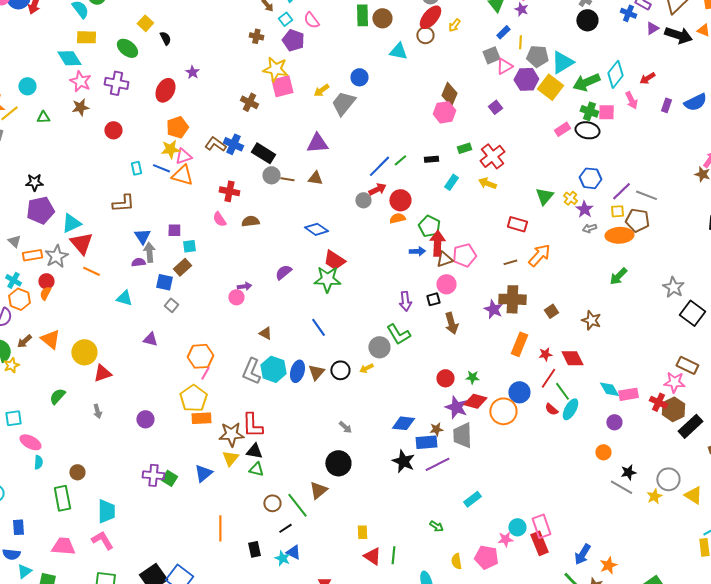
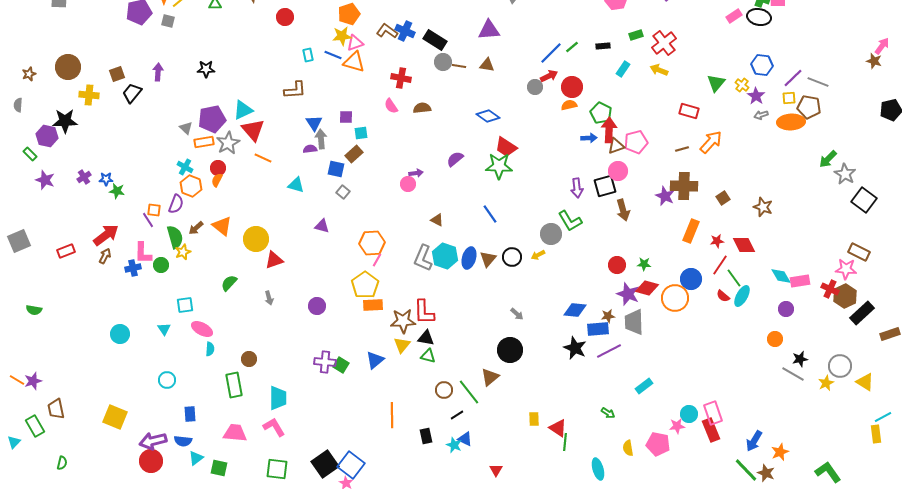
purple pentagon: (40, 210) -> (212, 119), moved
green arrow: (618, 276) -> (828, 159), moved
black square: (433, 299) -> (605, 186), size x1.6
red triangle: (372, 556) -> (558, 428), moved

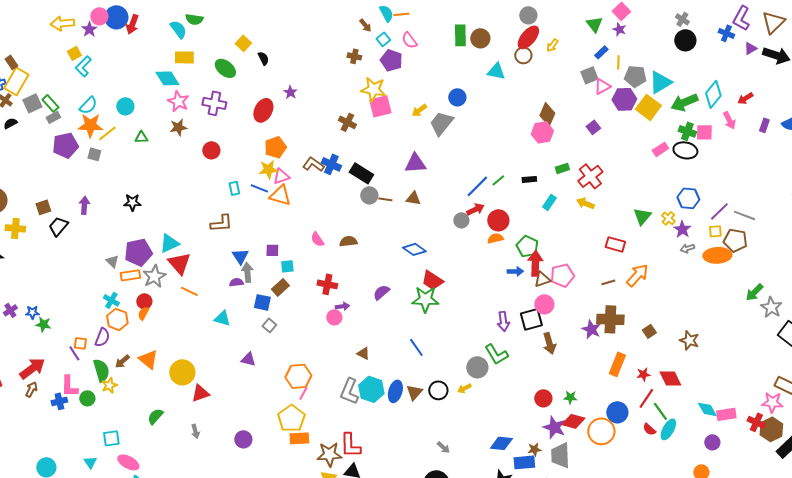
red cross: (401, 78) -> (327, 284), moved

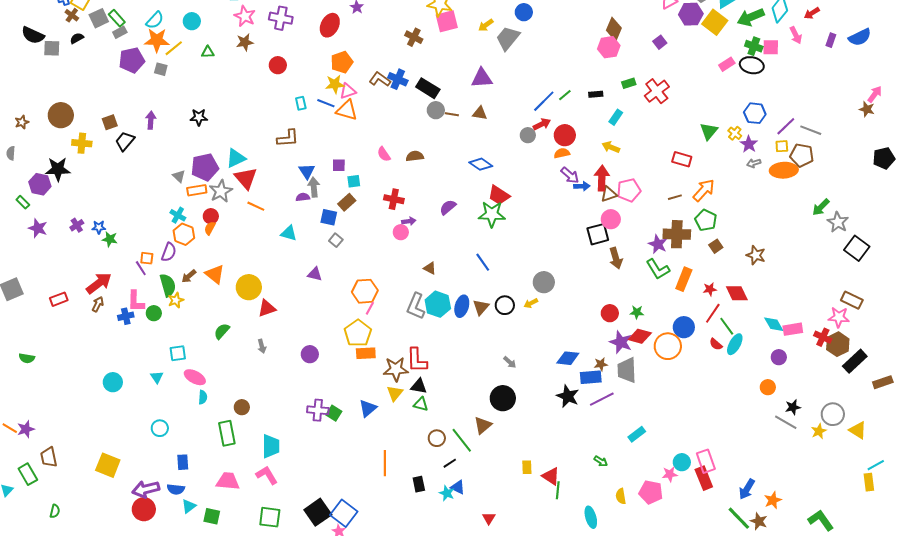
yellow arrow: (585, 203) -> (611, 147), moved
green pentagon: (527, 246) -> (706, 220), moved
purple arrow: (503, 321) -> (570, 175), moved, turned -42
green L-shape: (496, 354) -> (658, 269), moved

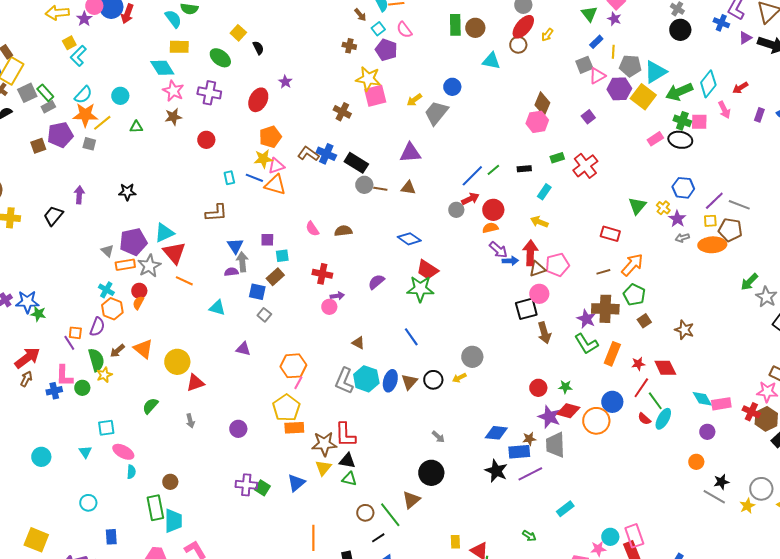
brown square: (110, 122) -> (38, 146), moved
blue star: (99, 227) -> (27, 302), size x1.6
cyan trapezoid: (271, 446) -> (173, 521), moved

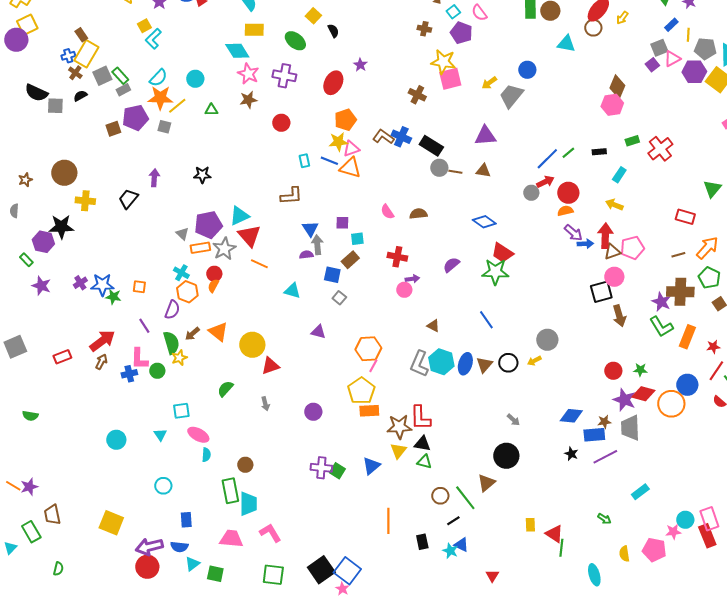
purple square: (588, 117) -> (652, 65), moved
orange square: (75, 333) -> (139, 287), moved
black star: (496, 471) -> (571, 454), size x0.6

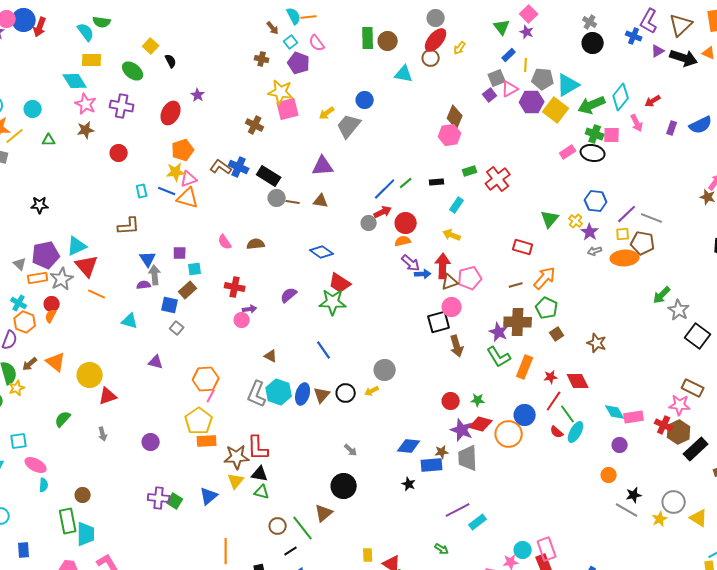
purple line: (605, 457) -> (458, 510), moved

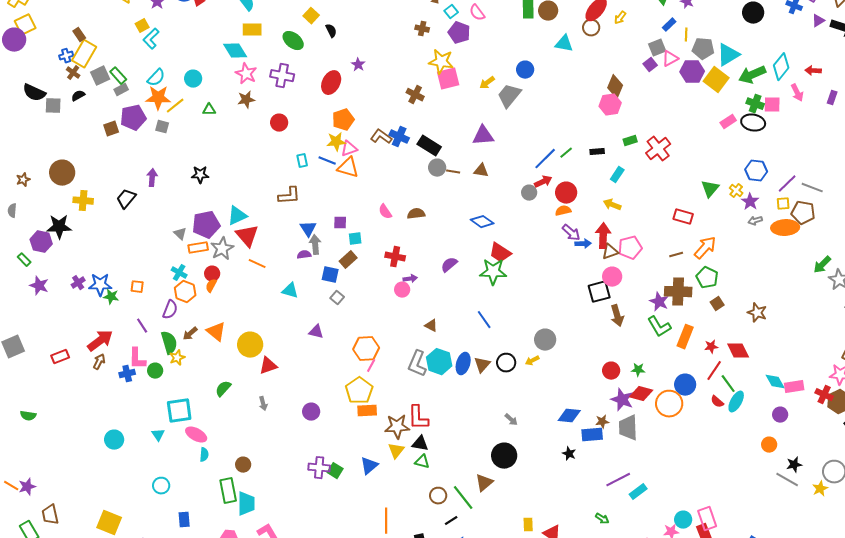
red arrow: (653, 101) -> (813, 71), turned 35
cyan square: (19, 441) -> (179, 411), size x1.5

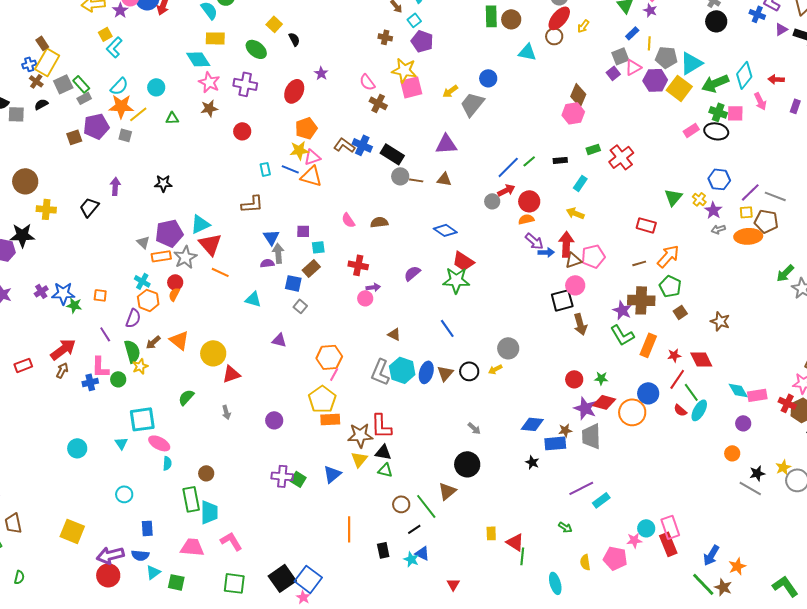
pink semicircle: (477, 13) -> (367, 82), moved
yellow star: (820, 489) -> (783, 467), moved

